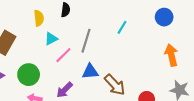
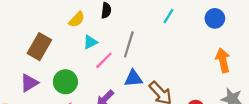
yellow semicircle: (39, 18) -> (77, 20), turned 49
cyan line: (122, 27) -> (168, 16), moved

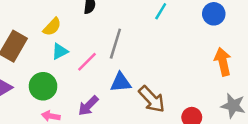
yellow semicircle: (77, 20) -> (52, 27), moved
cyan triangle: (90, 42) -> (60, 51), moved

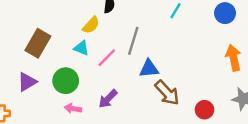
yellow semicircle: (52, 27) -> (91, 25), moved
cyan triangle: (60, 51) -> (81, 48), turned 49
blue triangle: (121, 82) -> (149, 69), moved

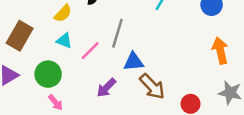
yellow semicircle: (91, 25) -> (63, 13), moved
purple arrow: (108, 99) -> (106, 88), moved
pink arrow: (73, 108) -> (56, 103), turned -140

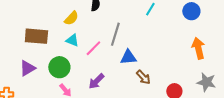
brown rectangle: (20, 36) -> (36, 36), turned 65
brown arrow: (152, 86) -> (143, 77), size x0.7
purple arrow: (106, 88) -> (96, 81), moved

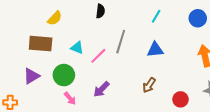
yellow semicircle: (71, 18) -> (55, 18), moved
blue triangle: (128, 57) -> (155, 50), moved
brown arrow: (143, 77) -> (149, 85), turned 77

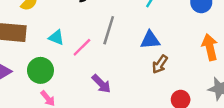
brown arrow: (149, 85) -> (160, 64), moved
purple arrow: (101, 89) -> (101, 84), moved, turned -90

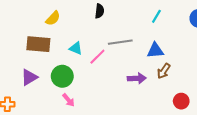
gray line: (109, 30) -> (120, 42), turned 65
purple arrow: (101, 84) -> (137, 78), moved, turned -48

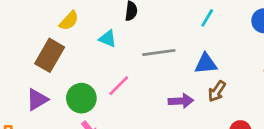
brown rectangle: (38, 44) -> (50, 55), turned -65
cyan triangle: (76, 48) -> (108, 39), moved
pink line: (97, 57) -> (119, 86), moved

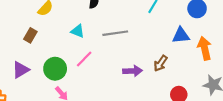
cyan triangle: (108, 39) -> (78, 31), moved
brown rectangle: (50, 55) -> (30, 35), size x0.6
blue triangle: (206, 64) -> (181, 35), moved

